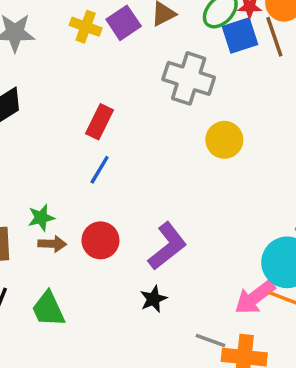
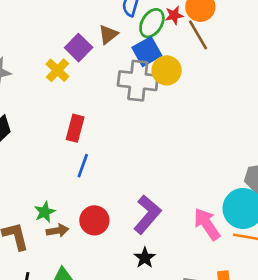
yellow cross: (86, 27) -> (57, 70), moved, turned 35
blue square: (240, 35) -> (147, 52), moved
yellow circle: (224, 140) -> (167, 70), moved
pink arrow: (255, 297) -> (207, 224), moved, turned 104

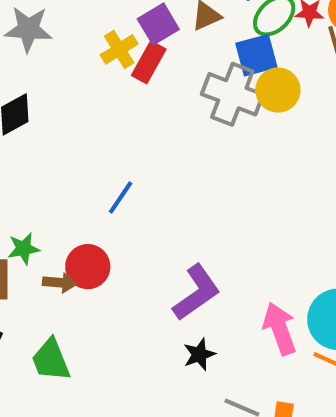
red rectangle: (75, 128) -> (149, 62), moved
green star: (45, 212) -> (24, 249), moved
red circle: (94, 220) -> (88, 267), moved
black star: (145, 258) -> (199, 354), moved

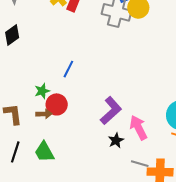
green star: (24, 249) -> (42, 91), moved
pink arrow: (280, 329) -> (138, 128), moved

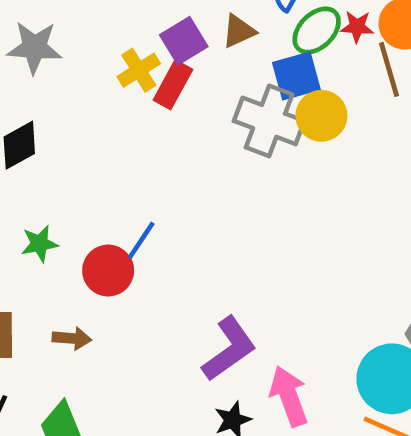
green star: (42, 91) -> (40, 244), moved
red circle: (57, 104) -> (108, 271), moved

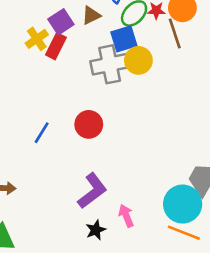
gray cross: (269, 121) -> (110, 64), turned -30
red circle: (108, 271) -> (89, 124), moved
pink arrow: (289, 396) -> (126, 216), size x0.7

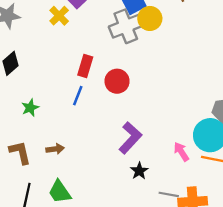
red rectangle: (56, 46) -> (85, 66), moved
pink arrow: (126, 216) -> (181, 152), moved

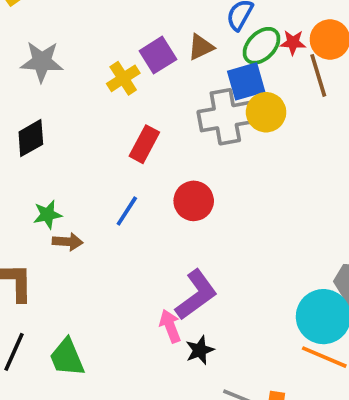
red rectangle: (85, 66) -> (144, 144), moved
brown arrow: (55, 149) -> (68, 242), moved
pink arrow: (181, 152) -> (170, 326), moved

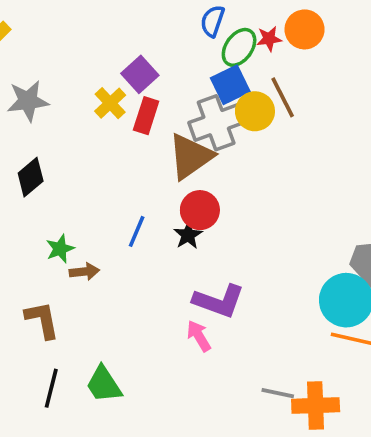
brown triangle: (201, 47) -> (191, 156), moved, size x1.8
brown line: (318, 75) -> (283, 97), moved
red rectangle: (144, 144) -> (146, 116), moved
purple L-shape: (196, 295) -> (219, 301), turned 66
black star: (200, 350) -> (188, 235), moved

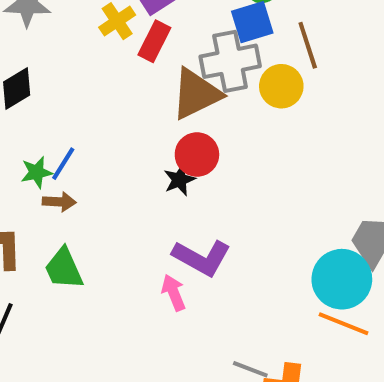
yellow circle: (255, 111) -> (281, 86), moved
blue line: (137, 231) -> (63, 164), moved
green trapezoid: (104, 384) -> (64, 269), moved

